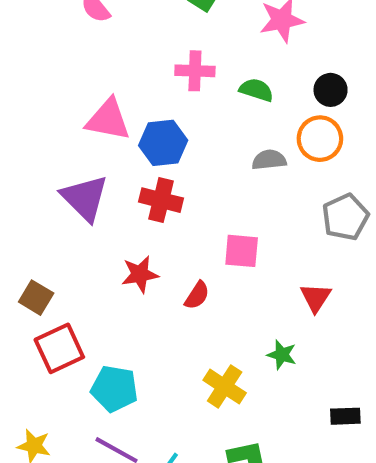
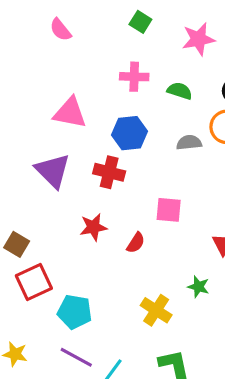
blue hexagon: (163, 143) -> (129, 133), moved

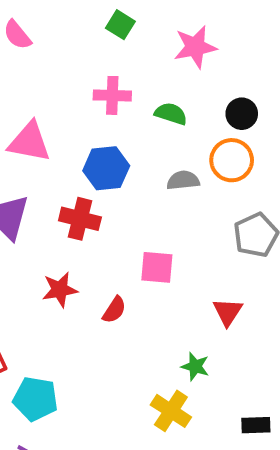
yellow cross: (156, 310) -> (171, 411), moved

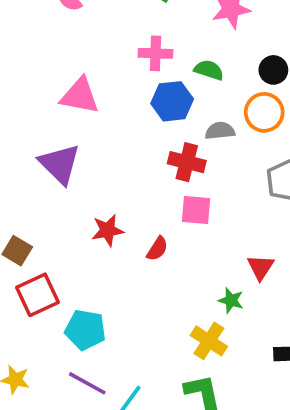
blue hexagon: (106, 168) -> (172, 101), moved
red cross: (80, 219) -> (187, 162), moved
red triangle: (228, 312) -> (260, 267), moved

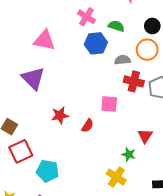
pink cross: (155, 53) -> (87, 17), turned 30
red cross: (187, 162) -> (134, 81), moved

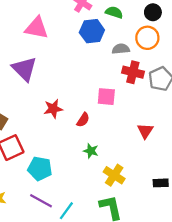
green star: (129, 154) -> (91, 151), moved

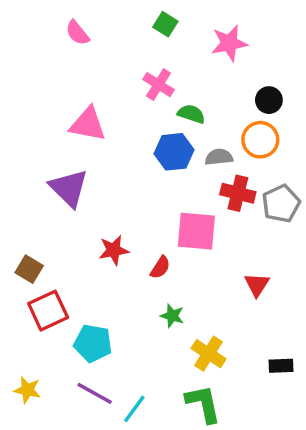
green semicircle: (114, 12) -> (191, 114), moved
blue hexagon: (92, 31) -> (174, 152), moved
pink square: (106, 97) -> (196, 231), size x1.4

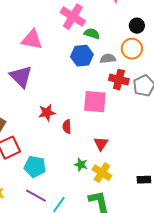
pink cross: (158, 85) -> (73, 17), size x1.4
red semicircle: (160, 267) -> (67, 127), moved, turned 144
red triangle: (257, 285) -> (101, 144), moved
green star: (172, 316) -> (81, 165), moved

